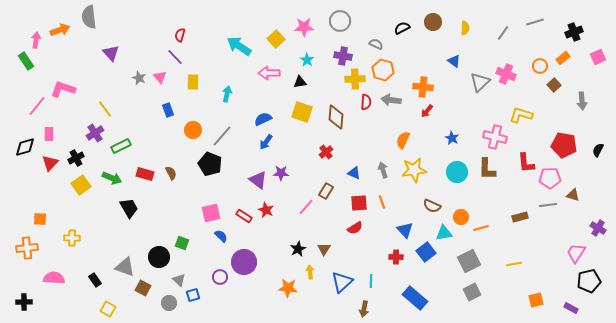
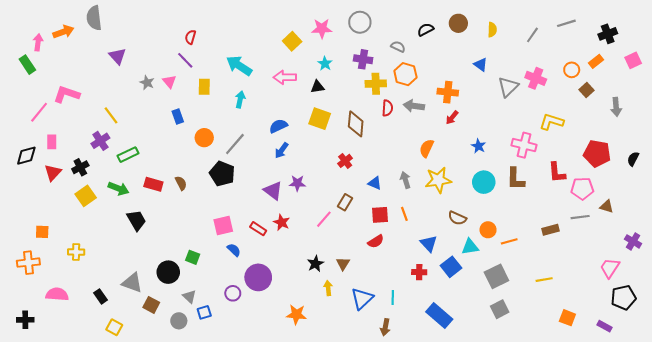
cyan arrow: (239, 46) -> (239, 66), moved
orange star: (288, 288) -> (296, 314), moved
orange square: (536, 300) -> (567, 318), turned 35

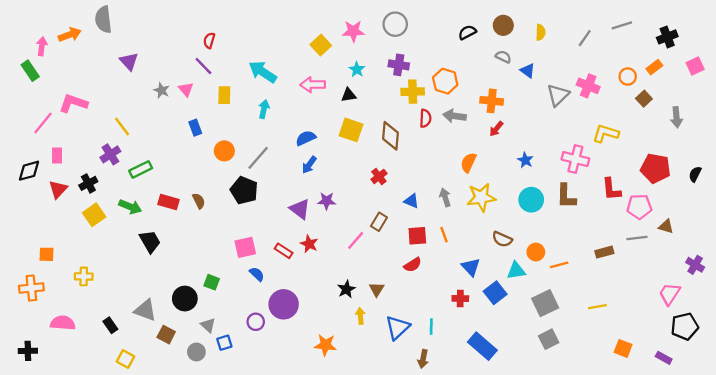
gray semicircle: (398, 47) -> (503, 57), moved

